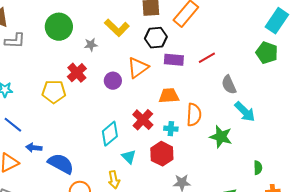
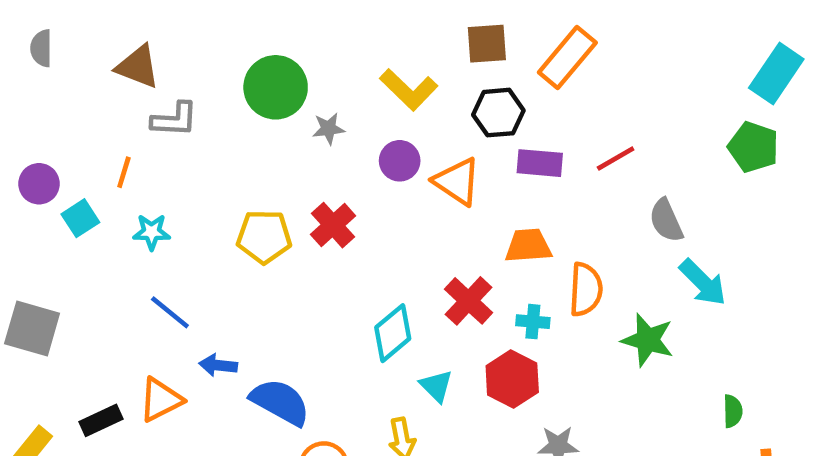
gray star: (91, 45) -> (328, 129), moved
orange triangle: (138, 68) -> (457, 181), turned -50
red cross: (77, 73) -> (333, 225), moved
purple circle: (113, 81) -> (400, 161), moved

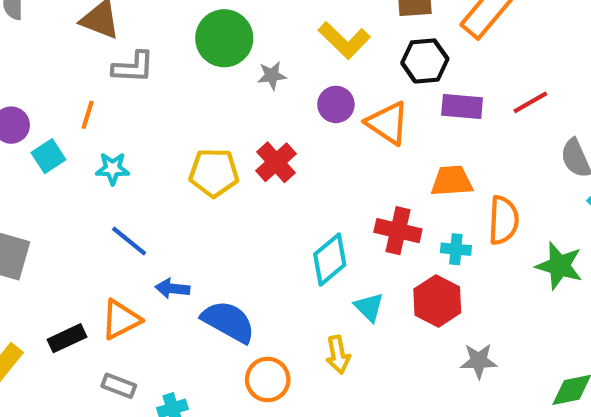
red cross: (469, 301) -> (398, 231), turned -30

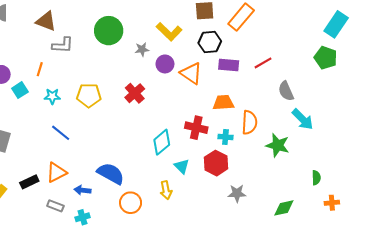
gray star: (272, 75) -> (142, 49), moved
yellow pentagon: (214, 173) -> (89, 95), moved
blue arrow: (173, 289) -> (83, 190), moved

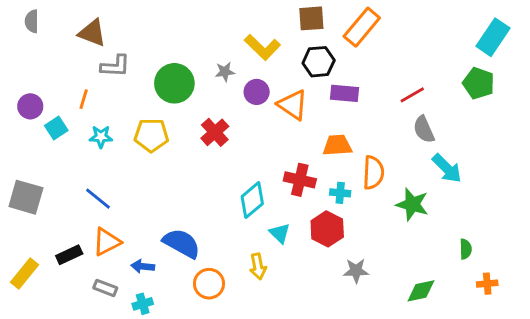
green circle: (109, 31) -> (174, 83), moved
red line: (263, 63) -> (412, 95), moved
blue line: (61, 133) -> (98, 199), moved

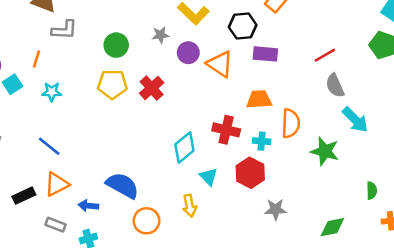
green circle: (174, 83) -> (116, 45), size x0.7
yellow pentagon: (151, 135) -> (112, 84), moved

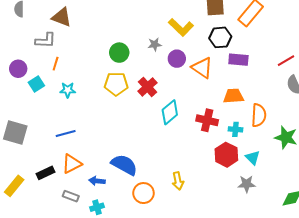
gray L-shape: (64, 30) -> (45, 40), moved
blue line: (49, 146) -> (66, 133), turned -54
cyan diamond: (184, 147) -> (170, 112), moved
cyan triangle: (208, 177) -> (253, 158), moved

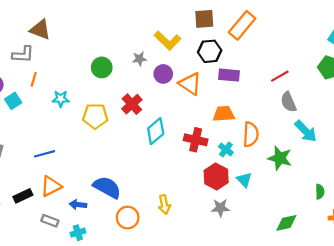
yellow pentagon: (116, 84) -> (95, 116), moved
cyan star: (68, 90) -> (61, 99), moved
cyan cross: (235, 129) -> (226, 150), turned 32
gray star: (247, 184) -> (220, 208), moved

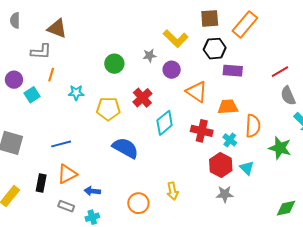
orange triangle: (190, 84) -> (197, 92), moved
blue semicircle: (107, 187) -> (125, 148), moved
black rectangle: (23, 196) -> (41, 183), turned -54

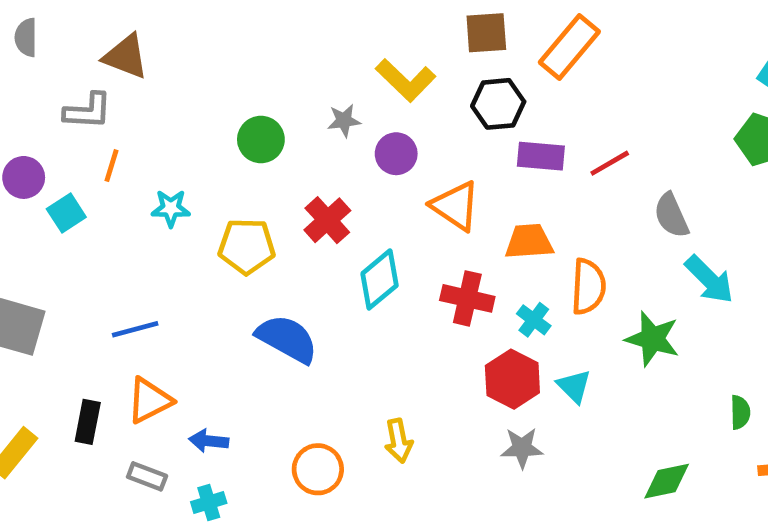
red line: (280, 72) -> (610, 163), moved

